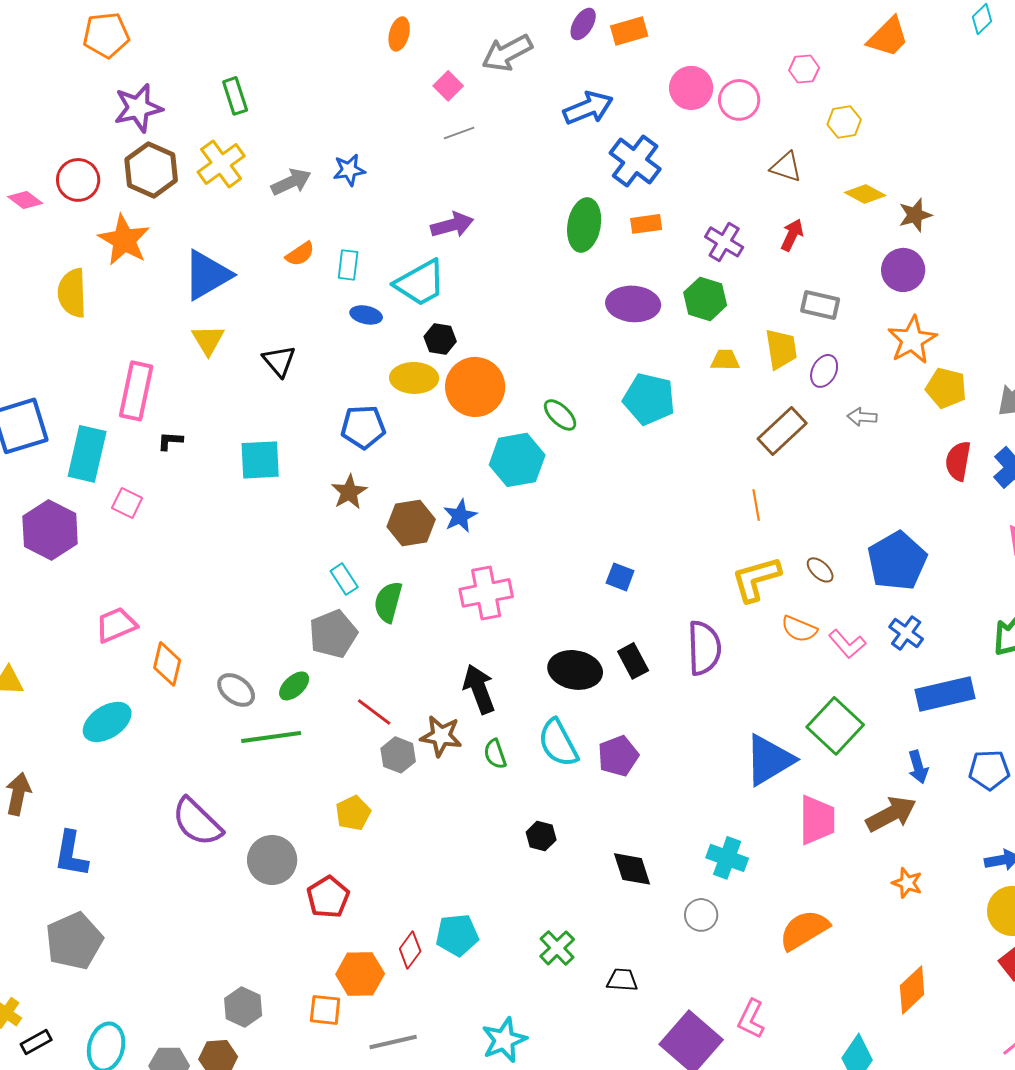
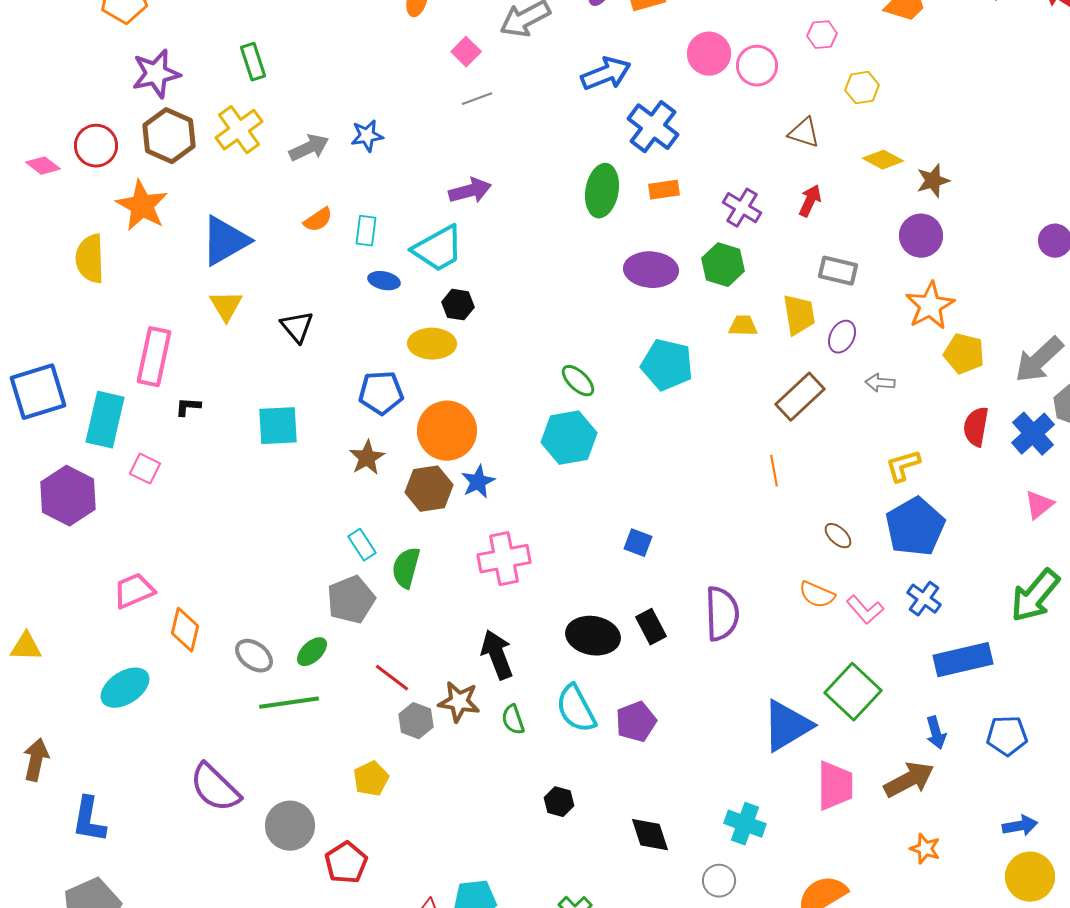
orange circle: (475, 387) -> (447, 431), moved
cyan hexagon: (517, 460) -> (569, 438), moved
yellow L-shape: (756, 579) -> (903, 466), moved, size x0.7

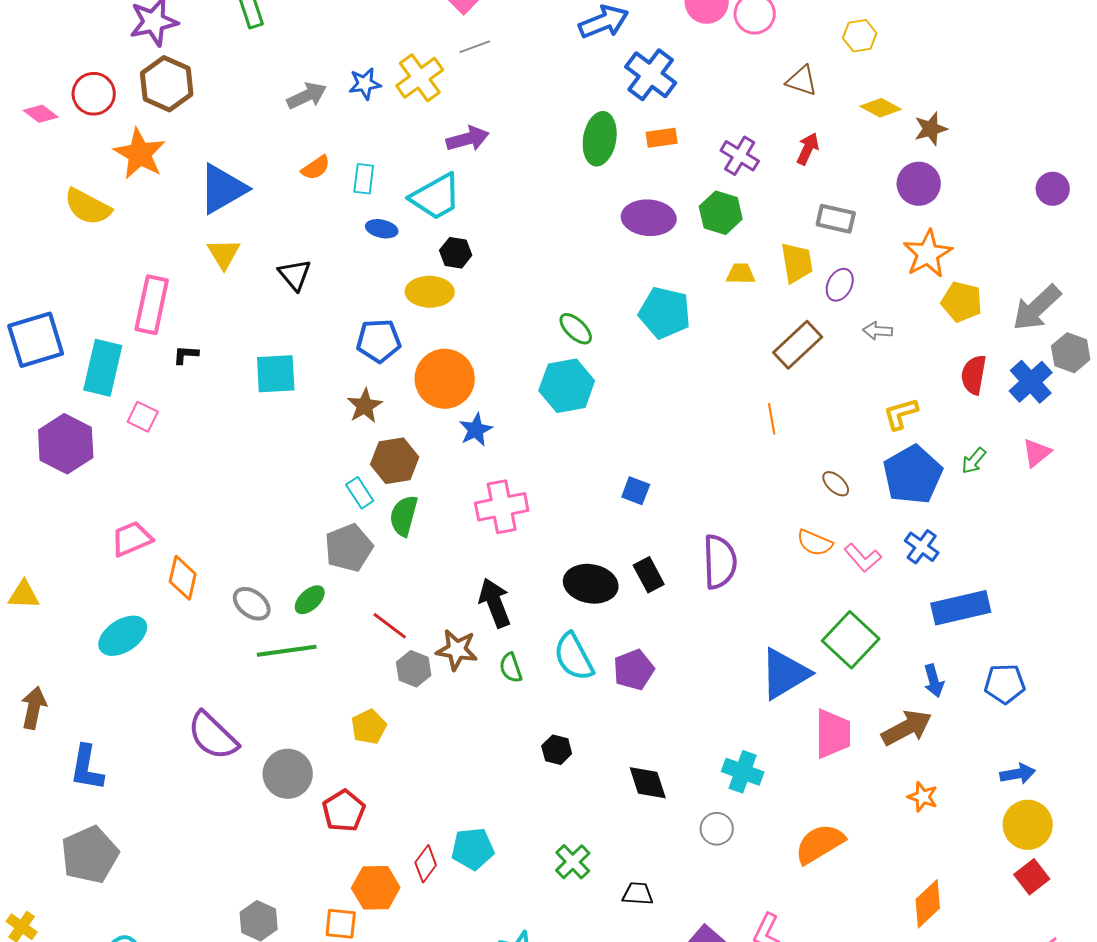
yellow cross: (239, 130) -> (420, 78), moved
yellow semicircle: (90, 259) -> (88, 207), turned -60
brown hexagon: (429, 489) -> (395, 461), moved
green arrow: (1035, 596) -> (974, 461), moved, size x0.5

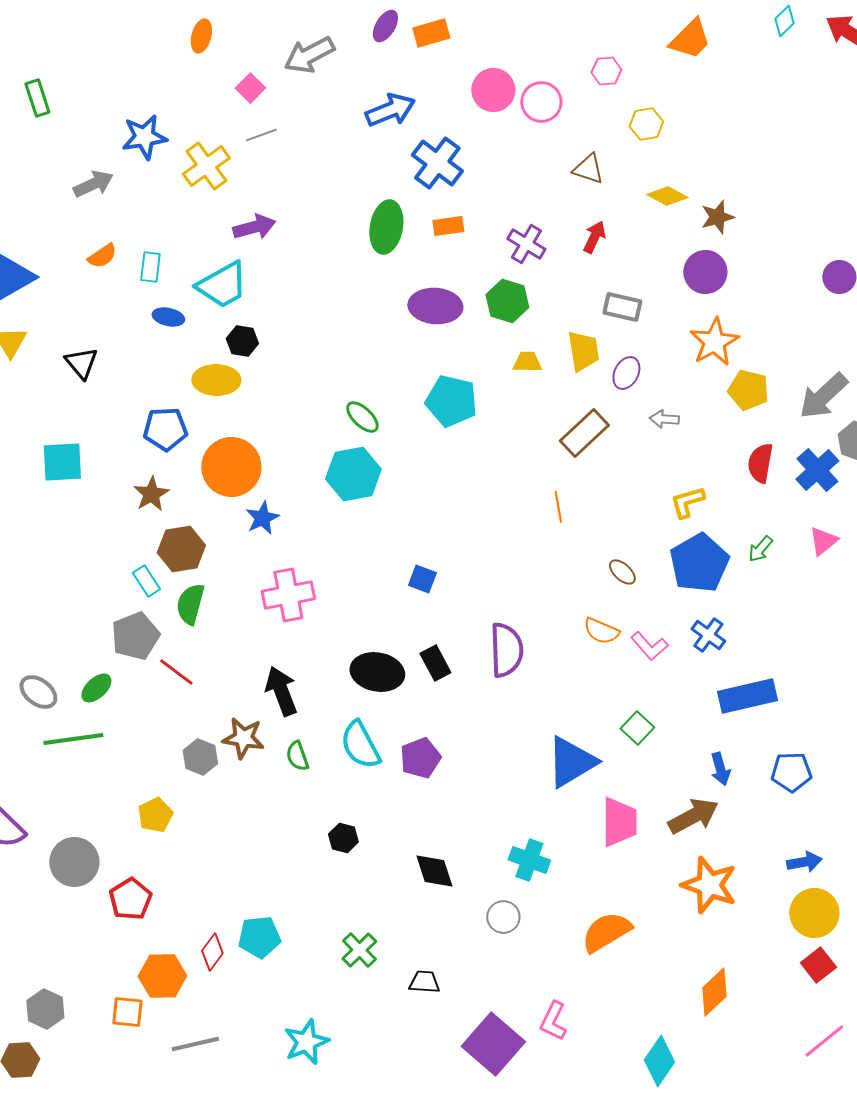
blue star: (365, 84) -> (144, 137), moved, size x1.4
red line: (390, 626) -> (176, 672), moved
green square: (851, 640) -> (637, 728), size x0.6
orange star: (923, 797) -> (709, 885), size x1.8

